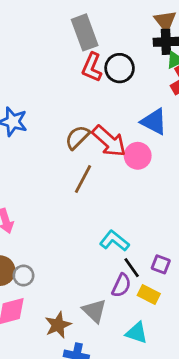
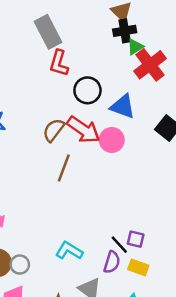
black circle: (120, 68) -> (87, 90), moved
cyan L-shape: (114, 241) -> (69, 251), moved
purple square: (161, 264) -> (136, 239), moved

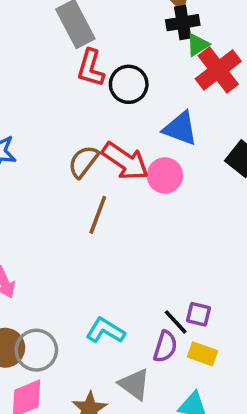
black circle: (87, 90) -> (129, 84), moved
gray circle: (20, 265) -> (36, 350), size x1.5

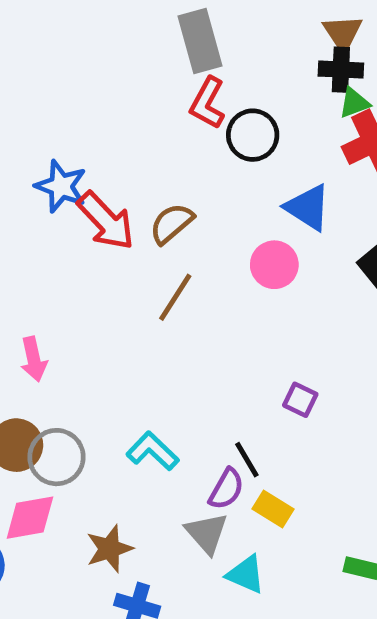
red arrow: (125, 161) -> (106, 221), moved
purple square: (199, 314) -> (300, 400), moved
gray triangle: (134, 384) -> (207, 533), moved

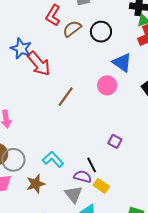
red L-shape: (207, 103) -> (53, 15), moved
brown semicircle: (172, 224) -> (72, 29), moved
purple semicircle: (226, 489) -> (83, 177), turned -108
brown star: (109, 549) -> (36, 184), moved

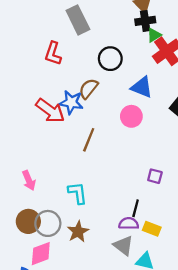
brown semicircle: (72, 29) -> (88, 89), moved
blue star: (21, 49) -> (71, 102), moved
cyan L-shape: (53, 159) -> (78, 193), moved, turned 50
black line: (92, 165) -> (136, 208), turned 56
brown star: (36, 184) -> (78, 232), moved

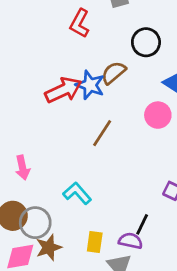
red arrow: (50, 111) -> (63, 90), turned -72
cyan L-shape: (78, 193) -> (77, 193), turned -45
yellow rectangle: (152, 229) -> (95, 242), moved, turned 66
brown star: (78, 232) -> (49, 248), moved

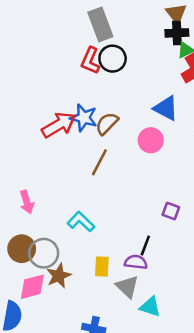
red L-shape: (80, 23) -> (90, 61), moved
black circle: (146, 42) -> (113, 59), moved
brown semicircle: (114, 73) -> (107, 123), moved

